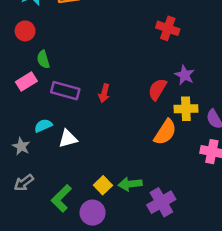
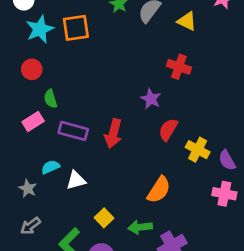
purple star: (185, 75) -> (151, 99), moved
red arrow: (104, 93) -> (113, 134), size x1.5
yellow cross: (186, 109) -> (198, 150), turned 30
orange semicircle: (165, 132) -> (159, 190), moved
yellow square: (103, 185) -> (104, 218), moved

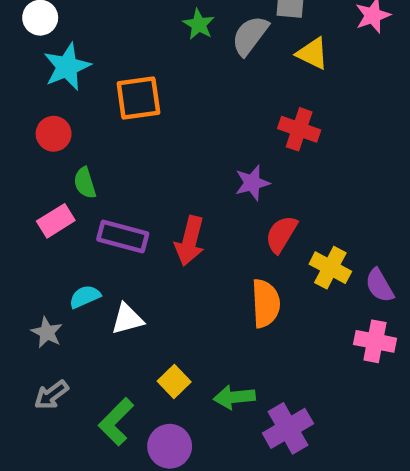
orange square: (76, 28) -> (138, 98), moved
purple star: (151, 99) -> (252, 183), turned 30
orange semicircle: (159, 190) -> (266, 303), moved, turned -36

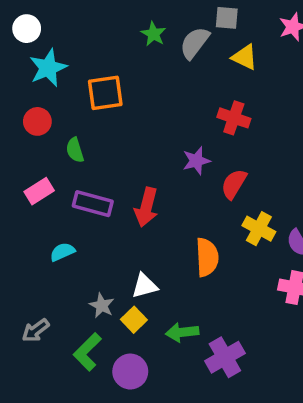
green semicircle: (85, 183) -> (75, 150), moved
red semicircle: (281, 234) -> (234, 184), moved
white triangle: (127, 319) -> (145, 286), moved
gray star: (47, 332) -> (102, 305), moved

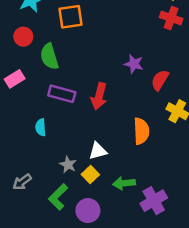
red cross: (234, 118) -> (171, 18), moved
green semicircle: (75, 150) -> (49, 57), size x1.5
purple star: (196, 161) -> (134, 64), turned 30
pink rectangle: (39, 191) -> (15, 79), moved
cyan semicircle: (62, 252) -> (41, 127), turned -70

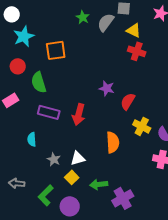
gray star: (68, 165) -> (54, 159), moved
gray arrow: (22, 182) -> (17, 183), turned 42

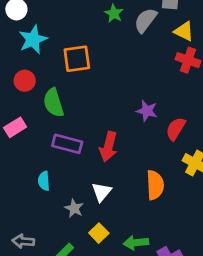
white triangle: (78, 158) -> (102, 192), moved, turned -35

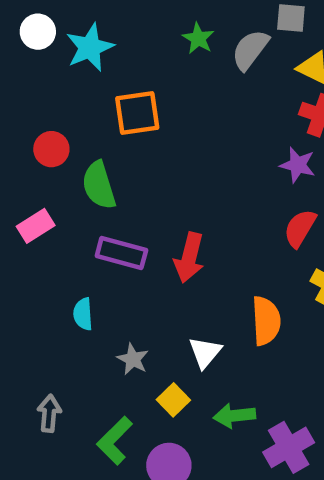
cyan star: (33, 40) -> (90, 47), moved
purple star: (147, 111) -> (298, 165), moved
white triangle: (102, 192) -> (205, 352), moved
gray arrow: (23, 241) -> (49, 413), turned 90

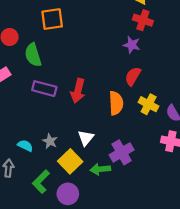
cyan semicircle: (83, 314) -> (25, 146), moved, turned 120
orange semicircle: (266, 321) -> (116, 103), moved
yellow square: (173, 400) -> (70, 161), size x1.5
purple cross: (289, 447) -> (122, 152), moved

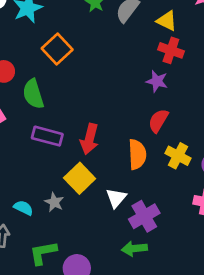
orange square: (52, 19) -> (57, 49), turned -35
white triangle: (86, 138) -> (116, 198), moved
yellow square: (70, 161) -> (80, 178), moved
green arrow: (100, 169) -> (134, 249), moved
green L-shape: (41, 182) -> (43, 253), turned 35

